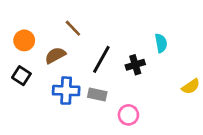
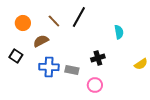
orange circle: (24, 40) -> (23, 23), moved
black line: (101, 59) -> (79, 17), moved
black cross: (135, 65) -> (98, 58), moved

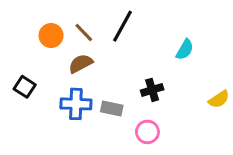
orange circle: (23, 23) -> (51, 36), moved
cyan semicircle: (119, 32) -> (185, 50), turned 40
brown semicircle: (41, 41) -> (81, 64), moved

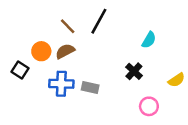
orange circle: (51, 36) -> (41, 51), moved
black cross: (152, 90) -> (134, 71), moved, turned -30
pink circle: (147, 132) -> (149, 106), moved

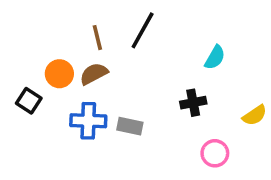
brown line: (68, 26) -> (97, 38), turned 30
black cross: (134, 71) -> (193, 103), turned 36

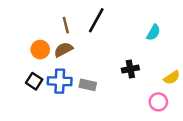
cyan semicircle: (215, 57) -> (154, 32), moved
black square: (29, 101) -> (34, 81), moved
pink circle: (215, 153) -> (158, 102), moved

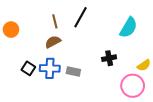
cyan semicircle: (154, 32) -> (129, 27), size x1.5
orange circle: (40, 50) -> (11, 30), moved
pink circle: (158, 102) -> (133, 86), size x1.5

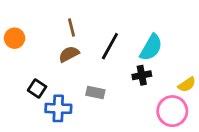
black line: (80, 17) -> (110, 46), moved
cyan semicircle: (129, 27) -> (151, 47), moved
blue cross: (50, 68) -> (58, 108), moved

